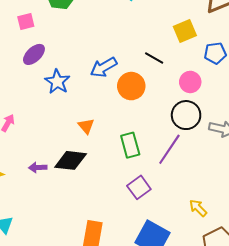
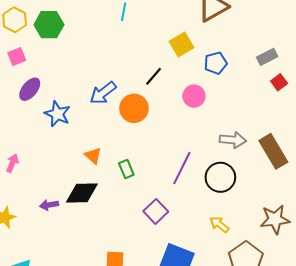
black line: (154, 58) -> (154, 76), turned -72
black circle: (186, 115) -> (220, 177), moved
green rectangle: (130, 145) -> (126, 169), moved, size x0.7

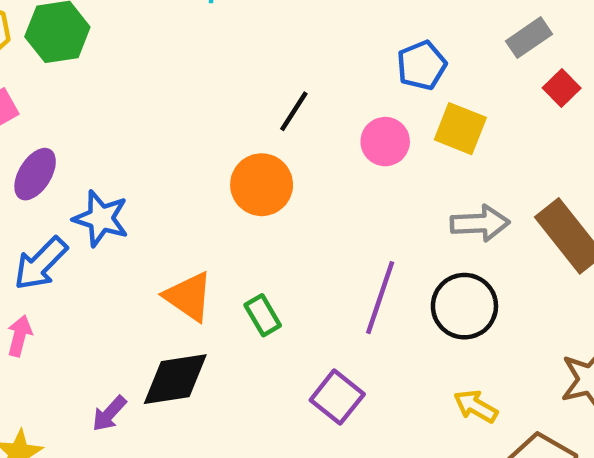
yellow square: (182, 44) -> (460, 129), moved, turned -30
blue arrow: (103, 93) -> (41, 264), moved
orange triangle: (93, 156) -> (189, 297), size x1.4
purple arrow: (49, 205) -> (109, 414), turned -30

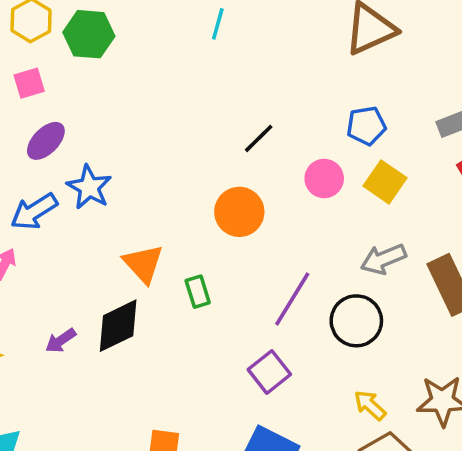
orange circle: (262, 185) -> (239, 212), moved
gray arrow: (480, 223) -> (383, 259), turned 147
black diamond: (175, 379) -> (118, 326), turned -30
purple square: (337, 397) -> (269, 372), moved
yellow arrow: (476, 406) -> (370, 405), moved

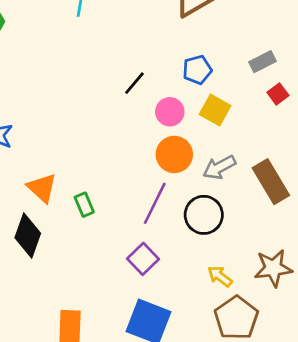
black line: (259, 138) -> (134, 83), moved
orange circle: (239, 212) -> (174, 154), moved
black diamond: (118, 326) -> (28, 235), turned -39

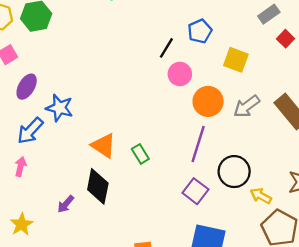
blue pentagon: (197, 70) -> (200, 31), moved
pink circle: (170, 112) -> (180, 74), moved
black circle: (204, 215) -> (234, 172), moved

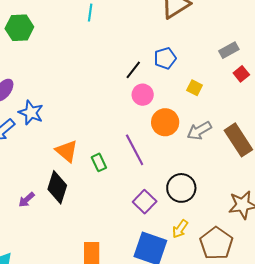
yellow square: (236, 60) -> (195, 88), size x0.7
purple line: (198, 144) -> (135, 150), moved, turned -52
yellow arrow: (261, 196) -> (180, 229), moved, turned -90

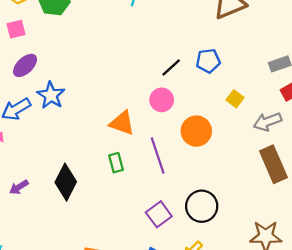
pink circle: (143, 95) -> (162, 100), moved
gray arrow: (199, 131) -> (268, 122), moved
orange triangle: (67, 151) -> (122, 123), moved, turned -30
purple arrow: (26, 200) -> (19, 187), moved

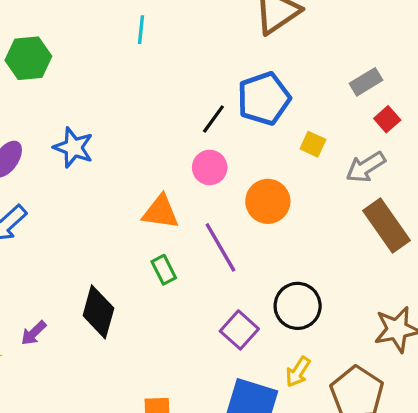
blue pentagon: (208, 61) -> (264, 99), size x1.5
blue star: (51, 95) -> (73, 147), moved

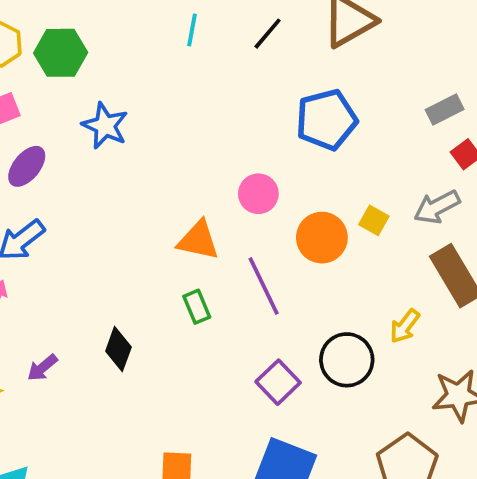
black line: (213, 119) -> (268, 34), moved
yellow square: (313, 144) -> (374, 220), moved
blue star: (73, 147) -> (105, 126), moved
black diamond: (98, 312) -> (118, 349), size x0.7
yellow arrow: (298, 372) -> (405, 326), moved

